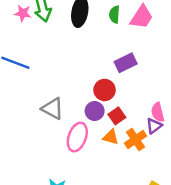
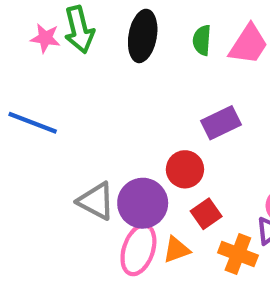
purple circle: (95, 111) -> (143, 203), moved, size x1.5
orange triangle: (111, 137) -> (177, 250), moved, turned -35
orange cross: (135, 139) -> (238, 254), turned -35

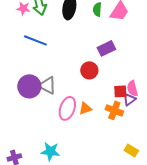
blue line: (33, 123) -> (35, 40), moved
purple circle: (143, 203) -> (29, 86), moved
red square: (206, 214) -> (120, 91), moved, turned 32

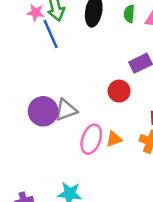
blue line: (35, 40) -> (51, 34), moved, turned 45
gray triangle: (47, 85) -> (66, 110), turned -48

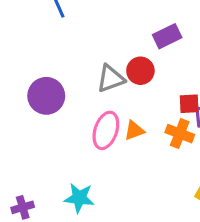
gray triangle: (66, 110) -> (111, 79), moved

